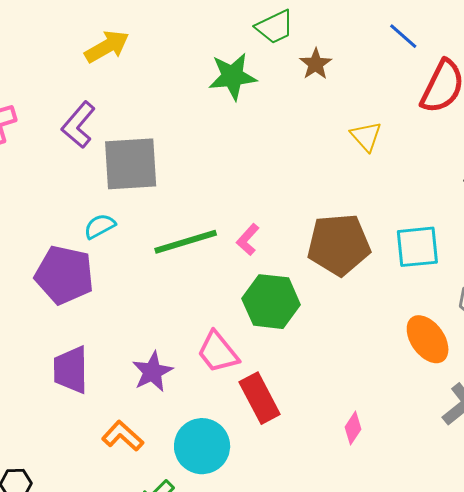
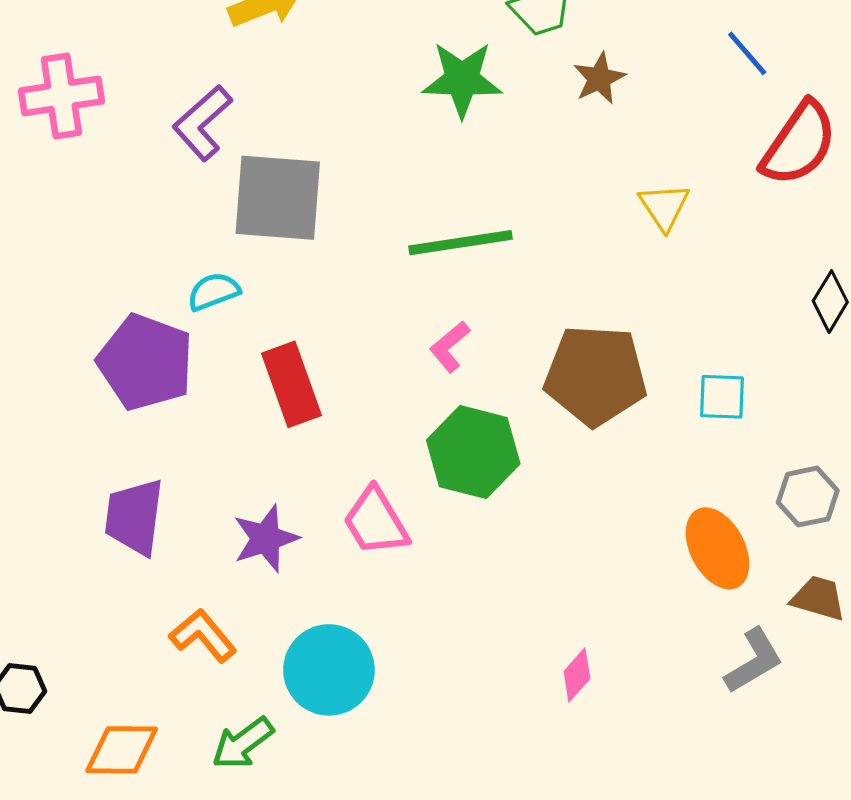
green line: (186, 242) -> (460, 243), moved
cyan square: (417, 247) -> (722, 397), size x0.7
red rectangle: (260, 398) -> (291, 384), moved

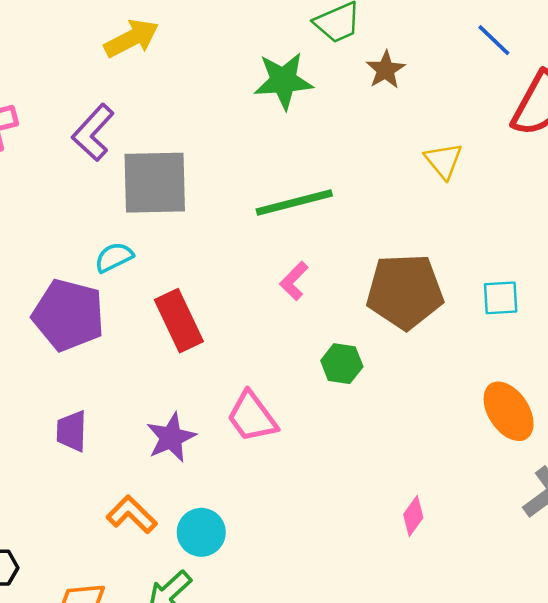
green hexagon: (473, 452) -> (342, 364), moved, size x0.6
purple trapezoid: (134, 517) -> (72, 431), size x0.7
cyan circle: (329, 670) -> (201, 532), moved, size x0.7

